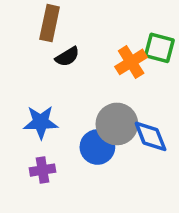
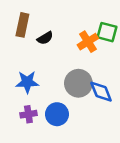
brown rectangle: (50, 23) -> (22, 25), moved
blue circle: (97, 147) -> (57, 114), moved

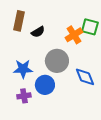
gray circle: (78, 83) -> (57, 61), moved
blue circle: (57, 114) -> (45, 85), moved

